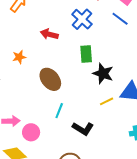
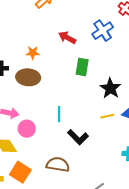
green rectangle: (86, 54) -> (82, 67), moved
brown ellipse: (50, 79) -> (28, 77), moved, turned -60
cyan line: (59, 111) -> (59, 114), turned -35

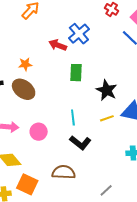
blue cross: (103, 31) -> (79, 34), moved
brown ellipse: (28, 77) -> (24, 89), turned 40
cyan line: (59, 114) -> (73, 117), moved
pink circle: (27, 129) -> (39, 132), moved

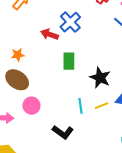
cyan line: (73, 117) -> (80, 106), moved
pink circle: (39, 132) -> (31, 106), moved
black L-shape: (80, 143) -> (63, 132), moved

